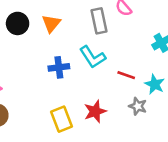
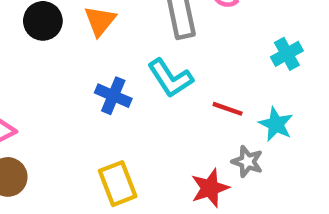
blue cross: (59, 67) -> (113, 96), turned 30
red star: (95, 111) -> (210, 188), moved

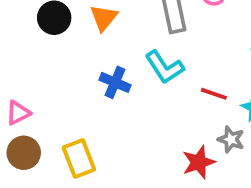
yellow rectangle: (118, 184) -> (79, 158), moved

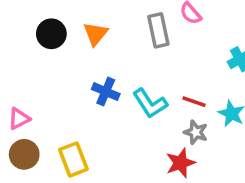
cyan L-shape: (164, 67) -> (150, 103), moved
gray star: (231, 139) -> (196, 132), moved

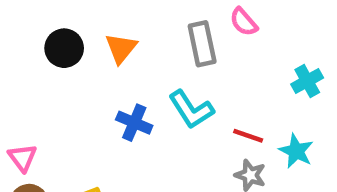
cyan L-shape: (150, 103) -> (191, 109), moved
pink triangle: (19, 119) -> (23, 158), turned -40

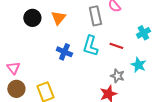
cyan L-shape: (191, 109) -> (90, 46), turned 50
red line: (248, 136) -> (116, 46), moved

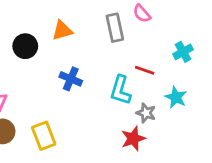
black circle: (32, 18) -> (25, 46), moved
orange triangle: (58, 18) -> (62, 31), turned 35
cyan L-shape: (90, 46) -> (120, 90), moved

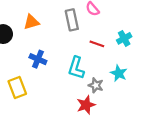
red line: (145, 70) -> (97, 44), moved
yellow rectangle: (44, 136) -> (17, 87), moved

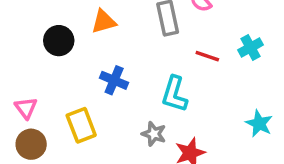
cyan star: (119, 73) -> (259, 123), moved
gray star: (96, 85) -> (154, 134), moved

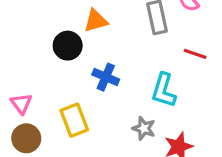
black circle: (59, 41) -> (68, 46), moved

